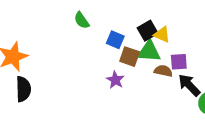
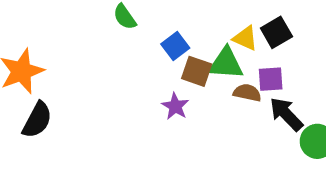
black square: (148, 31) -> (276, 32), moved
blue square: (115, 40) -> (175, 46), turned 30
black semicircle: (23, 89) -> (37, 120), turned 30

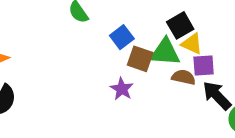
black square: (276, 32) -> (180, 25), moved
yellow triangle: (245, 38) -> (192, 44), moved

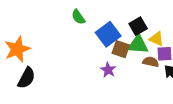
black square: (180, 25) -> (138, 26), moved
blue square: (122, 37) -> (108, 34), size x1.5

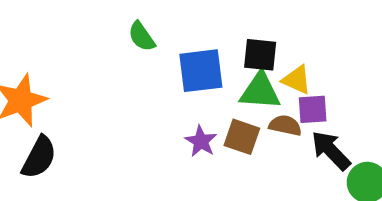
black square: (138, 26) -> (260, 55), turned 36
blue square: (108, 34) -> (201, 71), turned 30
brown square: (121, 49) -> (242, 137), moved

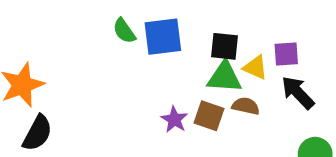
blue square: (201, 71) -> (163, 37), moved
purple square: (313, 109) -> (286, 54), moved
black arrow: (331, 150) -> (298, 93), moved

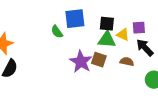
green semicircle: (124, 31) -> (57, 32), moved
brown semicircle: (246, 106) -> (127, 62), moved
purple star: (174, 120) -> (81, 62), size x1.6

